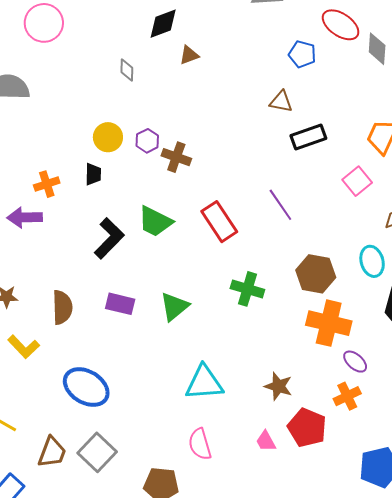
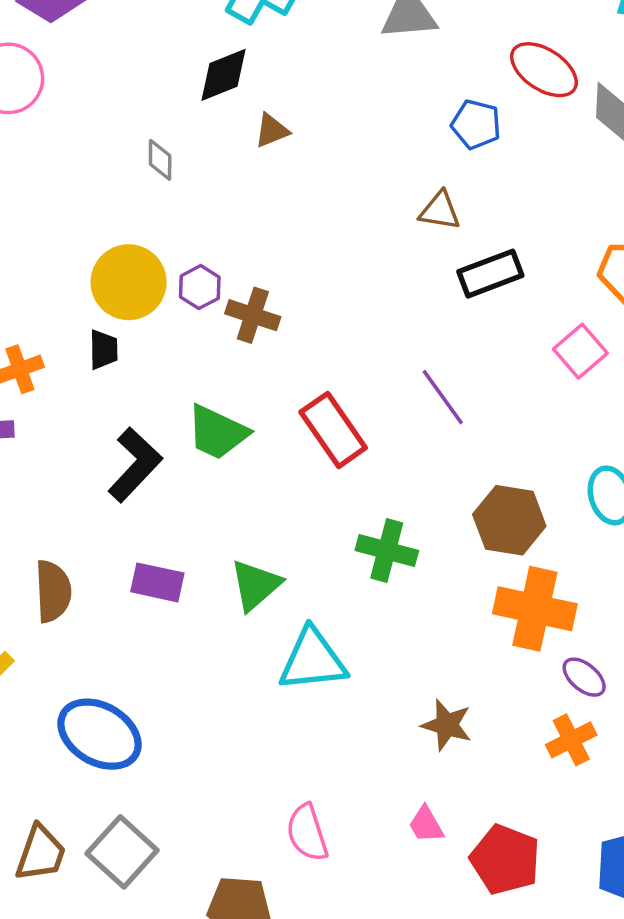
yellow circle: (108, 137) -> (129, 282), size x1.4
cyan triangle: (204, 383) -> (313, 660), moved
red pentagon: (307, 428) -> (505, 860), moved

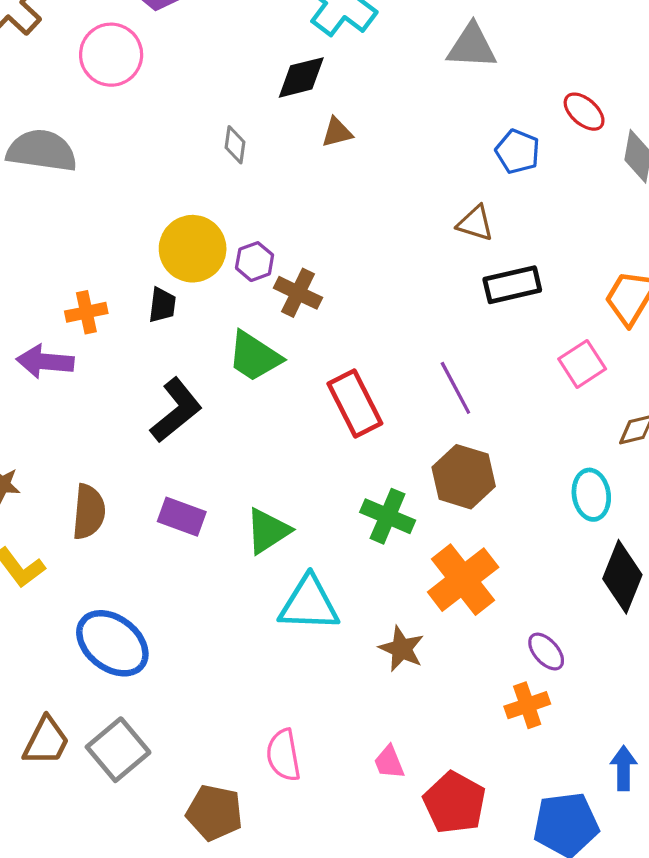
red ellipse: (544, 70) -> (584, 112), size x0.7
green trapezoid: (217, 432) -> (254, 356), moved
brown hexagon: (509, 520) -> (464, 477), moved
orange cross: (535, 609) -> (463, 580), moved, turned 32
brown star: (447, 725) -> (402, 649), moved

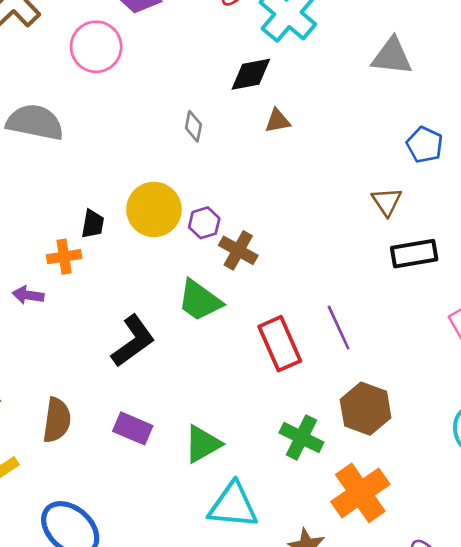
brown triangle: (475, 223) -> (387, 202), turned 36
black trapezoid: (162, 305) -> (93, 224), moved
purple arrow: (45, 362) -> (28, 295), size x0.7
purple line: (455, 388) -> (339, 328), moved

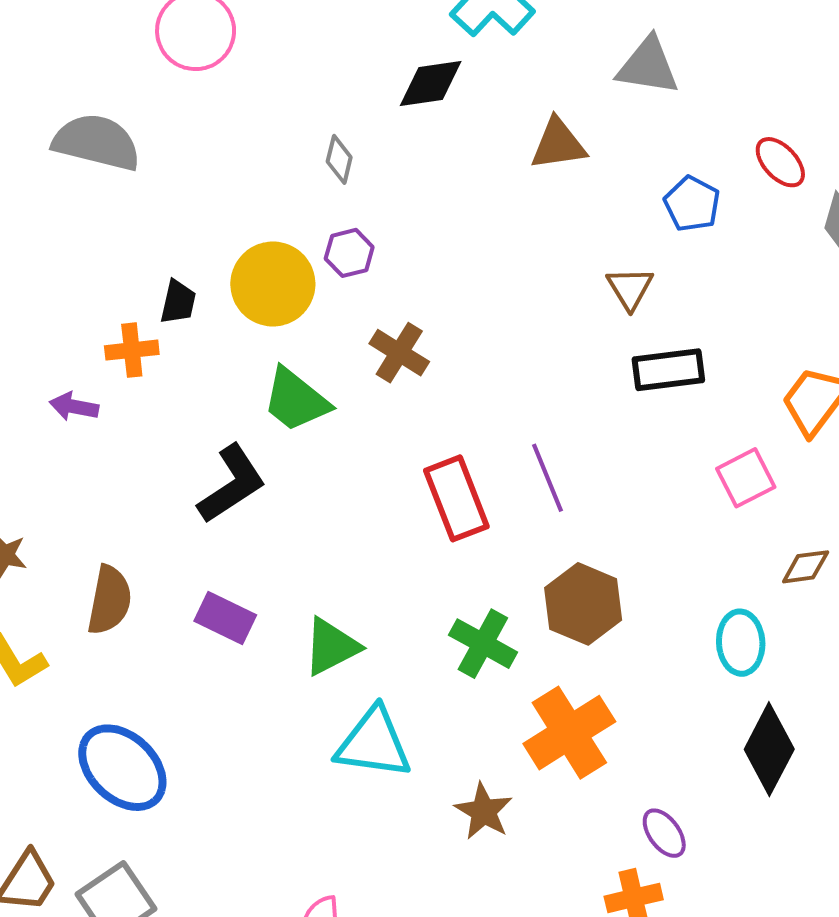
brown triangle: (278, 121) -> (558, 144), moved, size x1.4
purple hexagon: (204, 223) -> (349, 253), moved
green trapezoid: (200, 301) -> (296, 400), moved

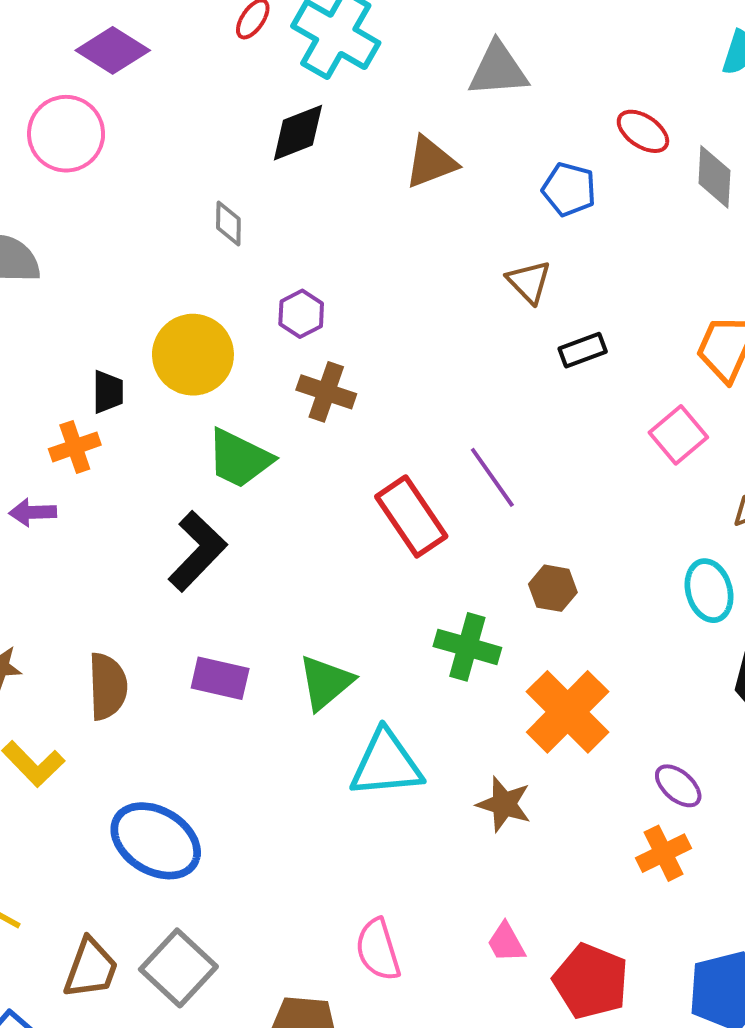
purple hexagon: (349, 253) -> (301, 314), moved
black rectangle: (668, 370) -> (583, 350), size x0.7
brown hexagon: (583, 604) -> (553, 588), size x0.6

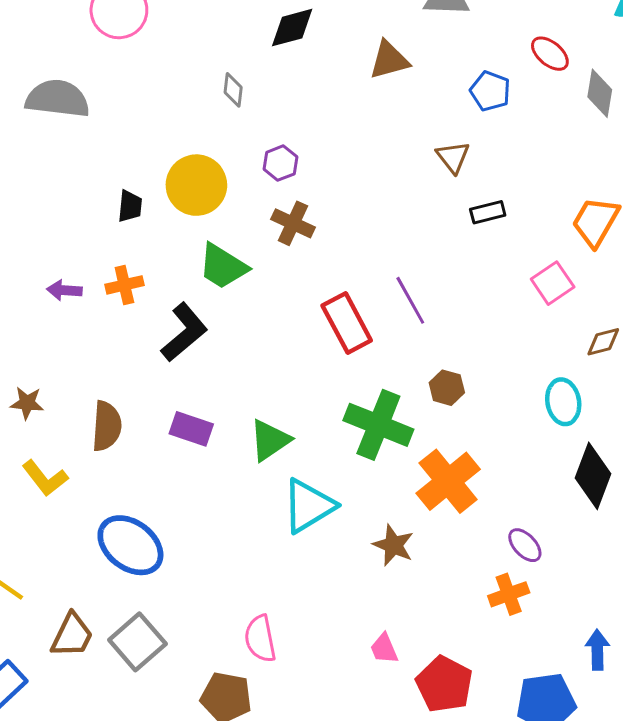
orange cross: (75, 447) -> (124, 285), moved
green cross: (467, 647) -> (378, 425), size x1.4
cyan triangle: (386, 764) -> (308, 506), turned -32
pink semicircle: (378, 950) -> (260, 639), moved

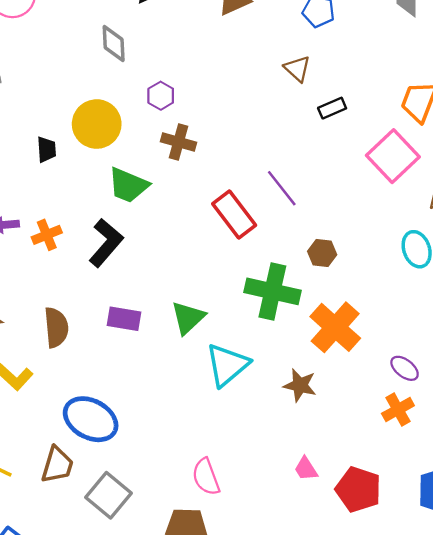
gray diamond: (233, 90) -> (114, 43), size x1.4
pink square: (553, 283) -> (393, 156), size x1.5
orange cross: (124, 285) -> (47, 235), moved
brown trapezoid: (72, 635) -> (57, 465), moved

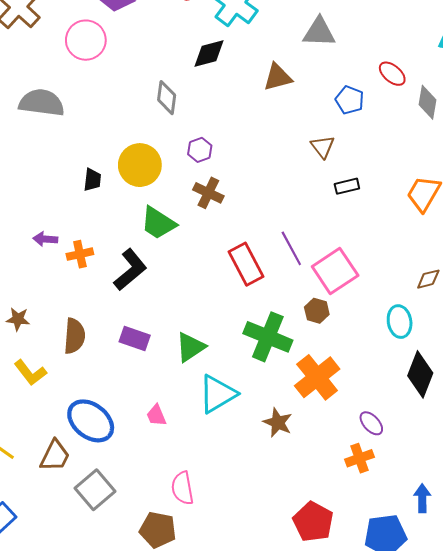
pink square: (393, 156) -> (335, 271), moved
pink trapezoid: (306, 469) -> (156, 415), moved

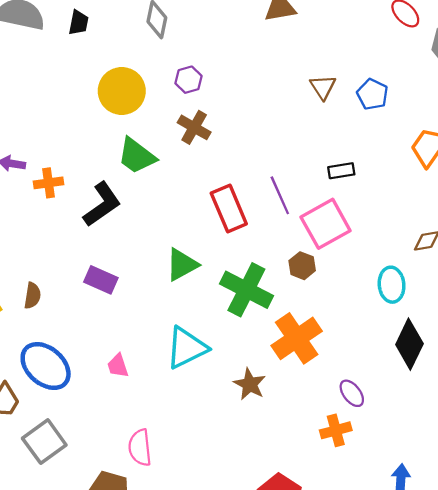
blue pentagon: (350, 100) -> (372, 94), moved
black trapezoid: (92, 180) -> (79, 23), moved
black rectangle: (347, 186) -> (341, 171), moved
brown semicircle: (74, 336) -> (32, 296), moved, size x0.7
green triangle: (190, 347) -> (182, 265), moved

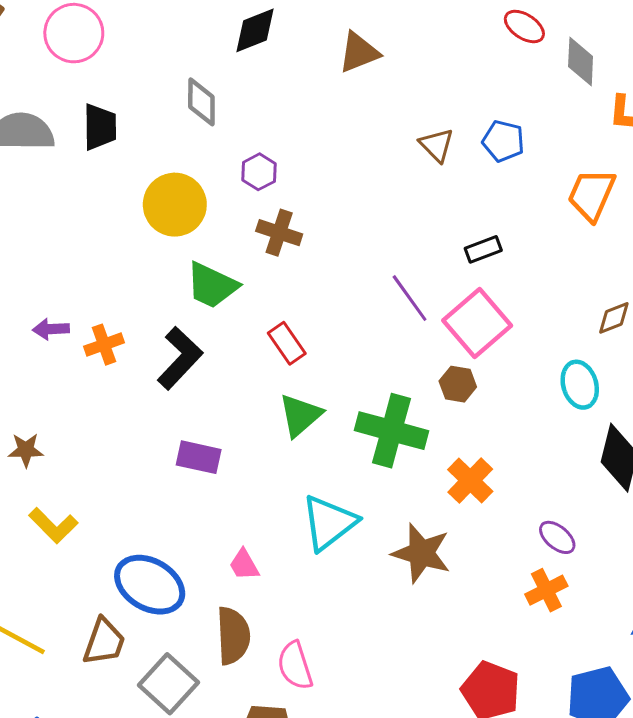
black trapezoid: (79, 23) -> (100, 127), size x1.4
red rectangle: (229, 208) -> (287, 343), moved, size x0.7
brown semicircle: (32, 296) -> (233, 636), moved, size x1.6
orange cross: (297, 338) -> (470, 481), size x0.7
brown star: (250, 384) -> (421, 553), size x1.4

